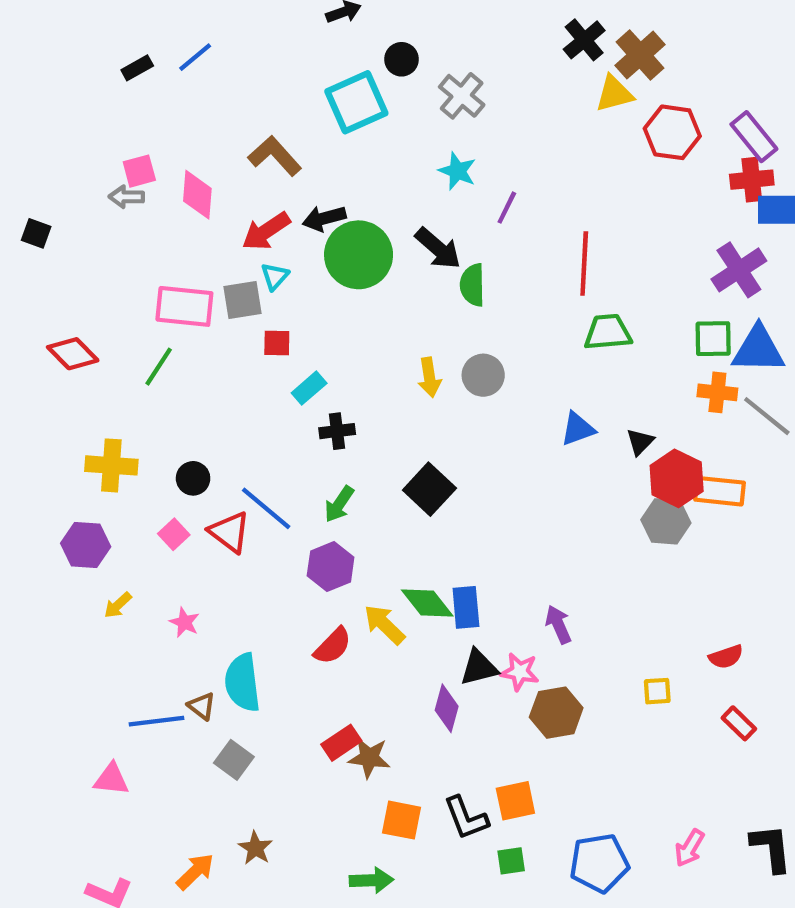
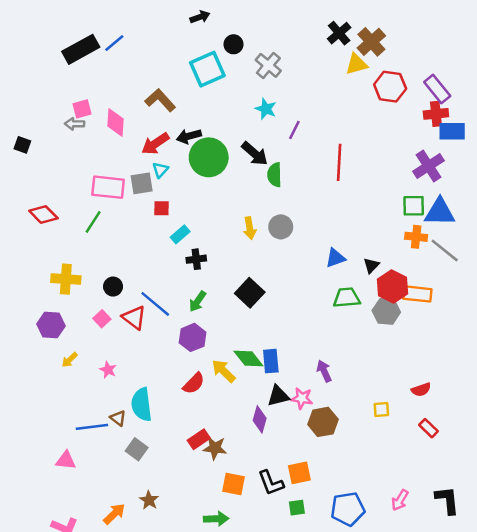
black rectangle: (137, 68) -> (81, 49), size x2.0
green trapezoid: (608, 332) -> (347, 298), moved

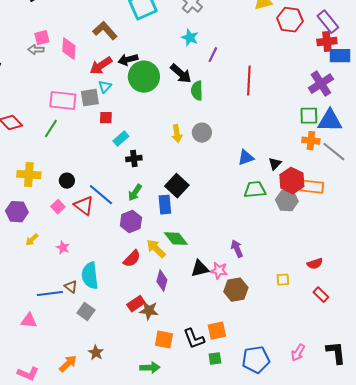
blue rectangle: (271, 361) -> (165, 205), moved
purple diamond: (260, 419) -> (162, 281), moved

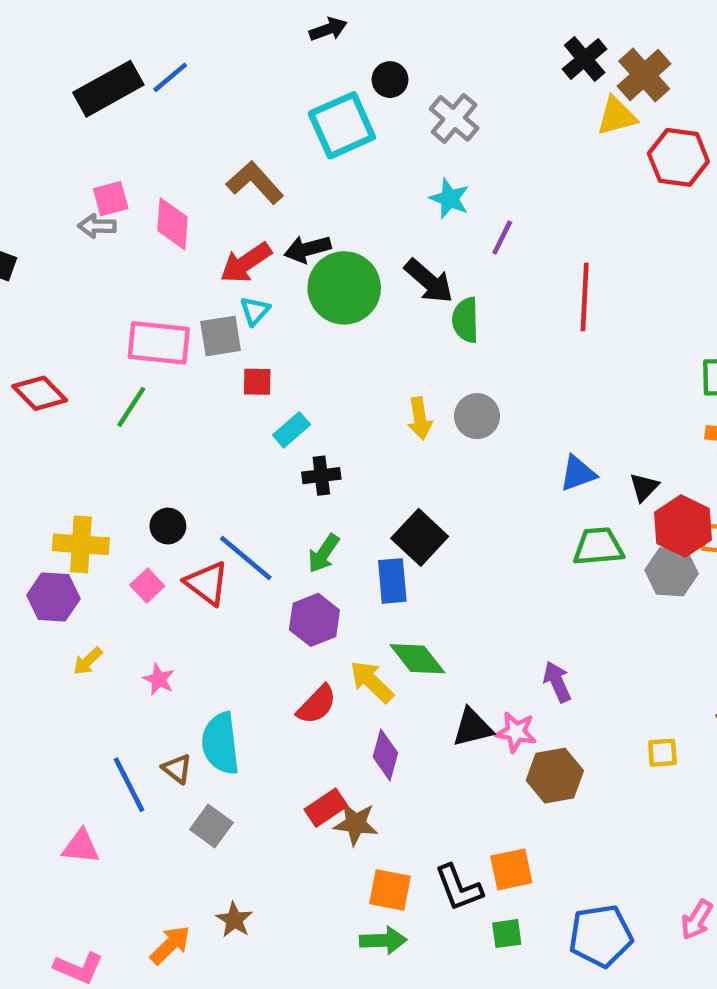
yellow cross: (29, 175) -> (81, 544), moved
blue line: (50, 294) -> (129, 785), turned 70
green arrow: (150, 368) -> (383, 940), moved

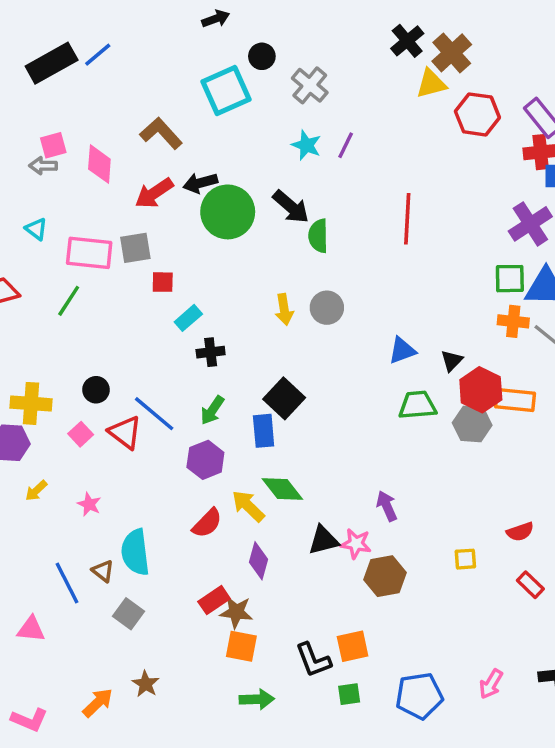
purple line: (502, 238) -> (346, 145), moved
cyan triangle: (255, 311) -> (36, 229), moved, turned -35
orange square: (390, 890) -> (241, 646), moved

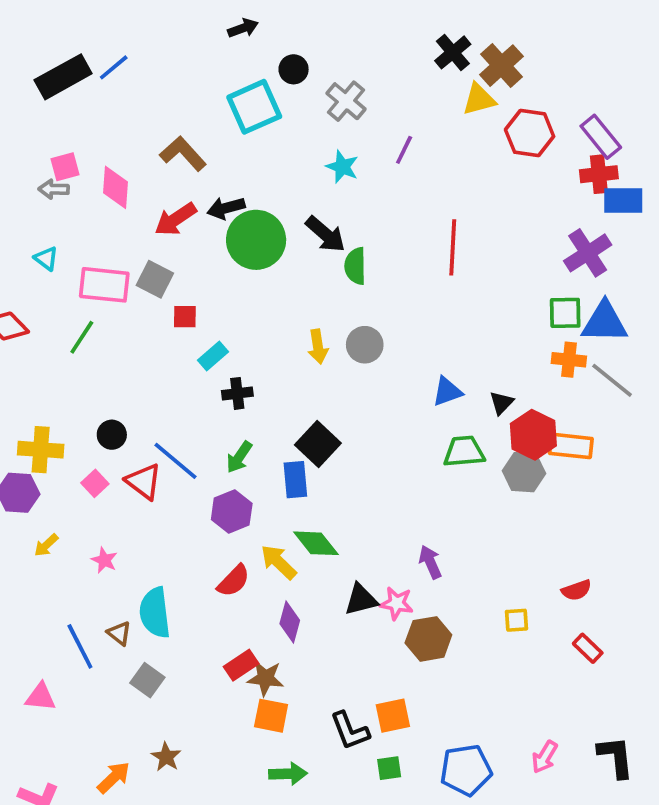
purple line: (346, 145) -> (404, 150), moved
gray square: (135, 248) -> (155, 279), turned 36

